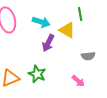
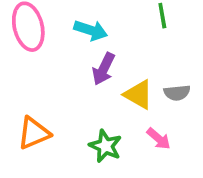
yellow triangle: (67, 30) -> (138, 95), moved
green star: (37, 74) -> (105, 146), moved

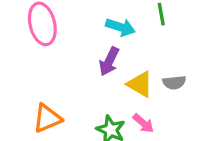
cyan arrow: (91, 30) -> (120, 27), moved
pink arrow: (159, 139) -> (143, 123), moved

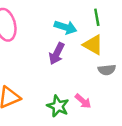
yellow triangle: (140, 84) -> (93, 45), moved

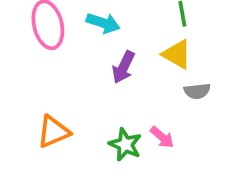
cyan arrow: (65, 27) -> (103, 23), moved

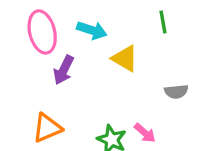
yellow triangle: (177, 54) -> (125, 58), moved
purple arrow: (123, 67) -> (64, 70), moved

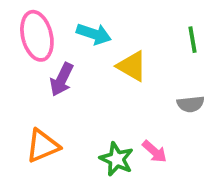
green line: (163, 22) -> (192, 40), moved

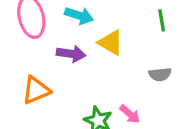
purple arrow: (62, 79) -> (71, 54), moved, turned -108
orange triangle: (43, 146) -> (36, 90), moved

